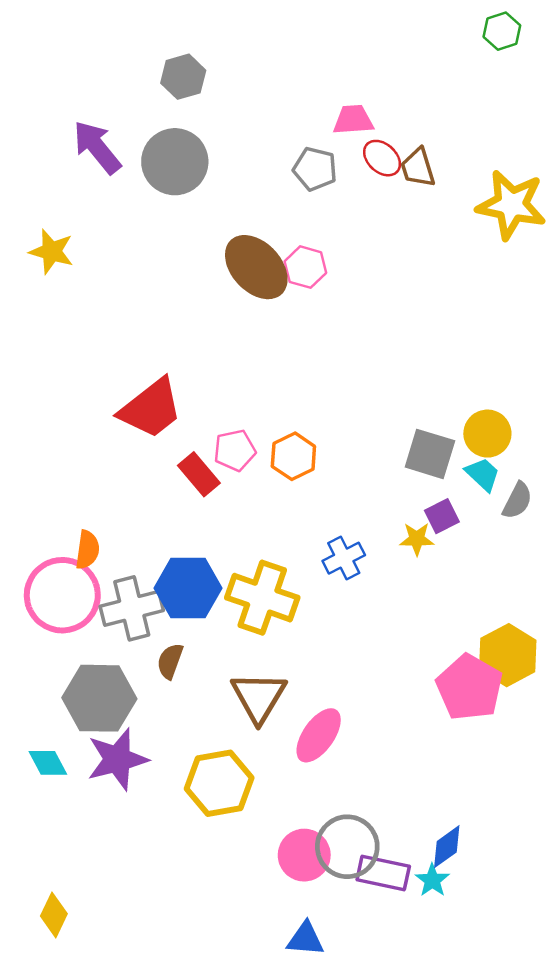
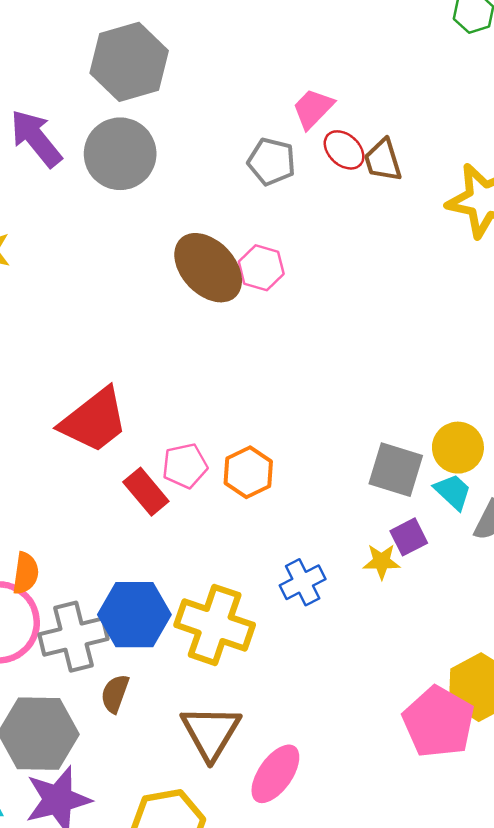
gray hexagon: (183, 77) -> (129, 62), size x1.6
pink trapezoid: (353, 120) -> (313, 108), turned -42

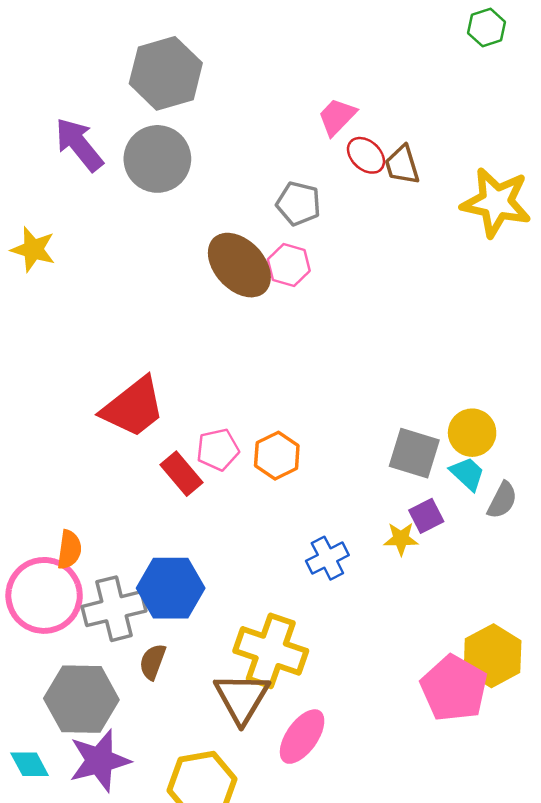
gray pentagon: (272, 162) -> (298, 204), moved
yellow cross: (215, 625) -> (271, 651), moved

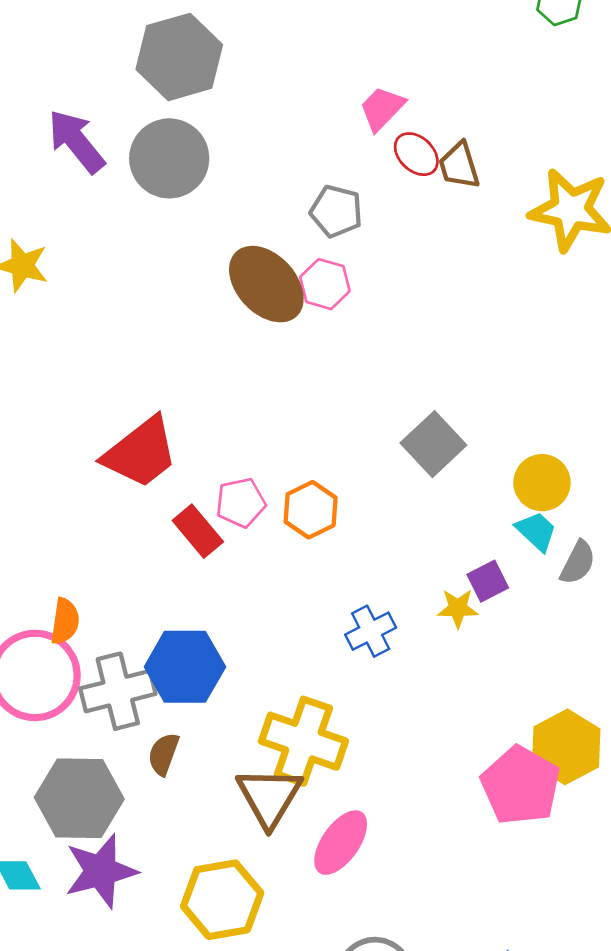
gray square: (414, 453) -> (433, 444), moved, turned 30

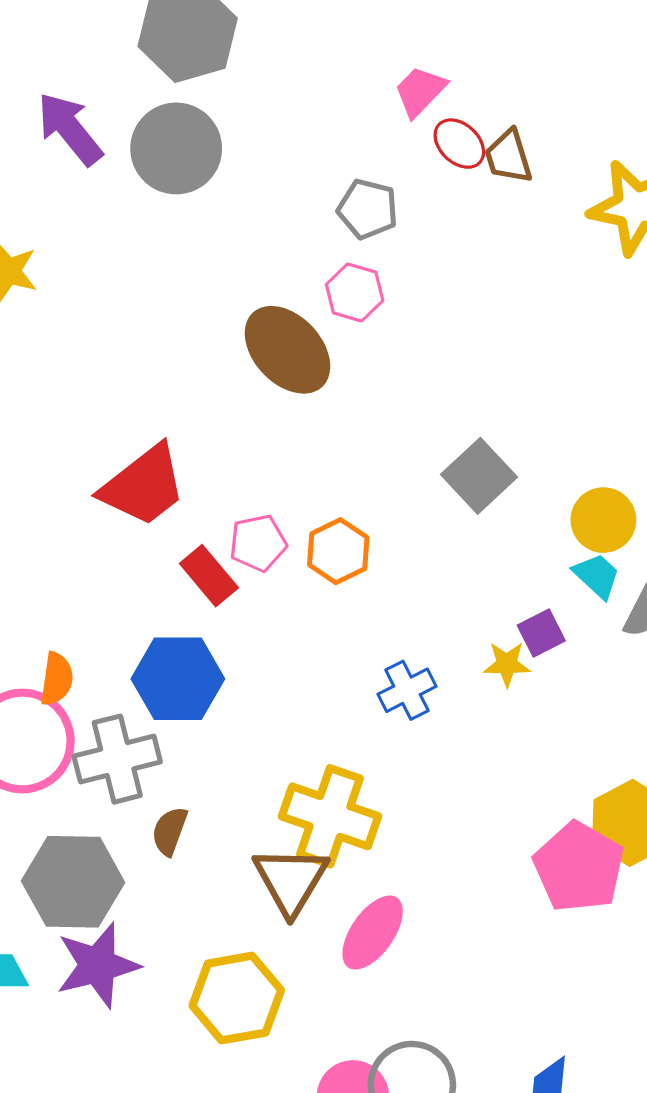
brown ellipse: (266, 284) -> (287, 350), moved
blue hexagon: (185, 667) -> (178, 679), moved

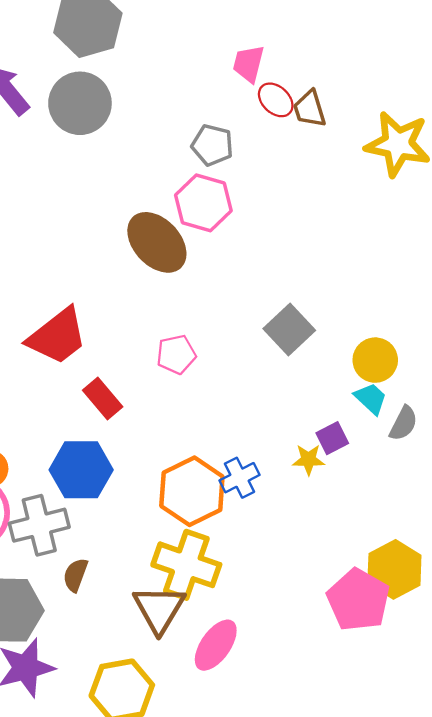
pink trapezoid: (420, 91) -> (249, 64), turned -30
pink hexagon: (355, 293) -> (203, 203), size x1.4
pink pentagon: (258, 543) -> (176, 354), moved
orange hexagon: (338, 551) -> (192, 491), moved, size x1.5

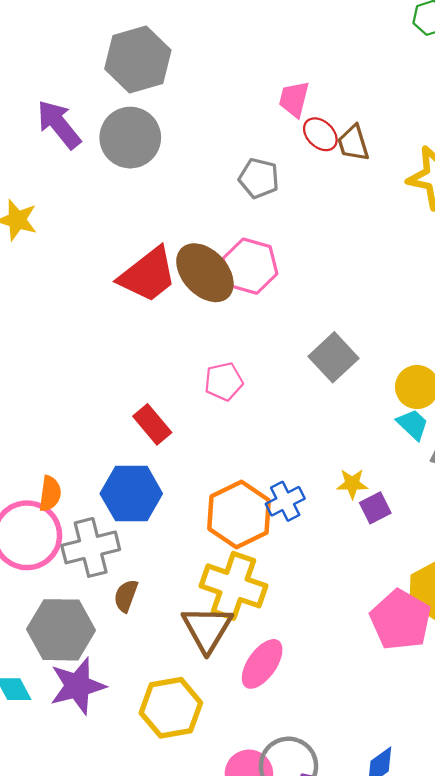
pink hexagon: (203, 203) -> (250, 266), moved
red trapezoid: (57, 336) -> (148, 275), moved
purple square: (332, 438) -> (375, 508), moved

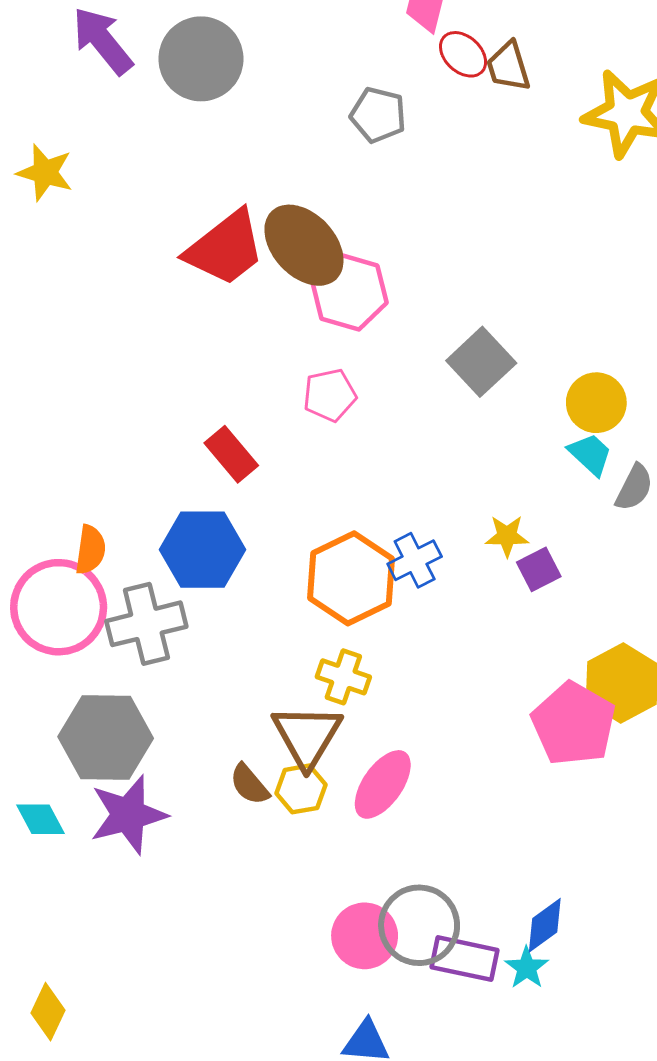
pink hexagon: (250, 266) -> (349, 292), moved
yellow cross: (234, 586) -> (343, 677), size x0.6
brown semicircle: (126, 596) -> (249, 784), moved, turned -60
yellow hexagon: (171, 708) -> (301, 789), moved, size x0.6

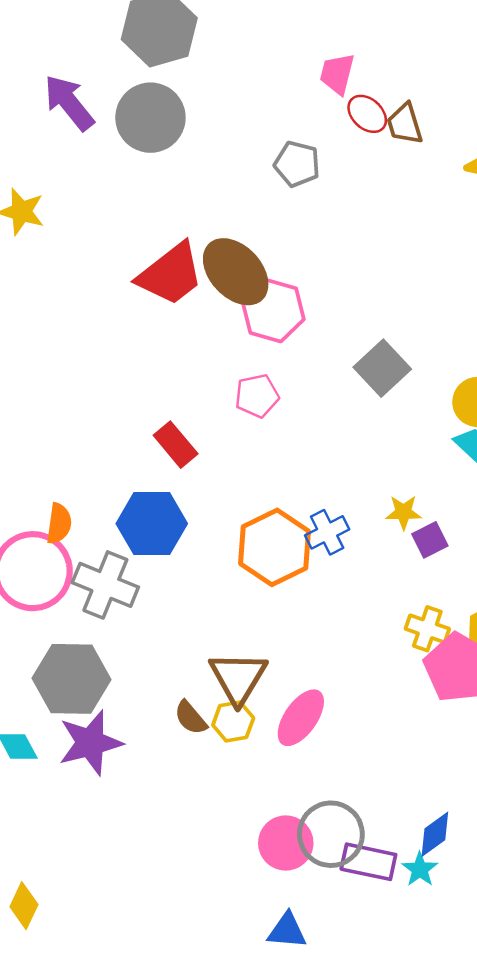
gray cross: (146, 624) -> (105, 585), turned 36
yellow cross: (343, 677) -> (427, 629), moved

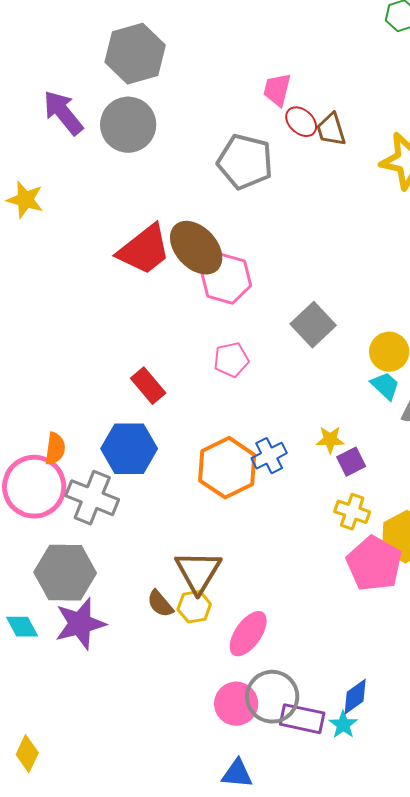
gray pentagon: (297, 164) -> (245, 162), size x1.5
pink pentagon: (257, 396) -> (231, 360), moved
yellow cross: (427, 629) -> (352, 512), moved
pink ellipse: (301, 718) -> (248, 634), moved

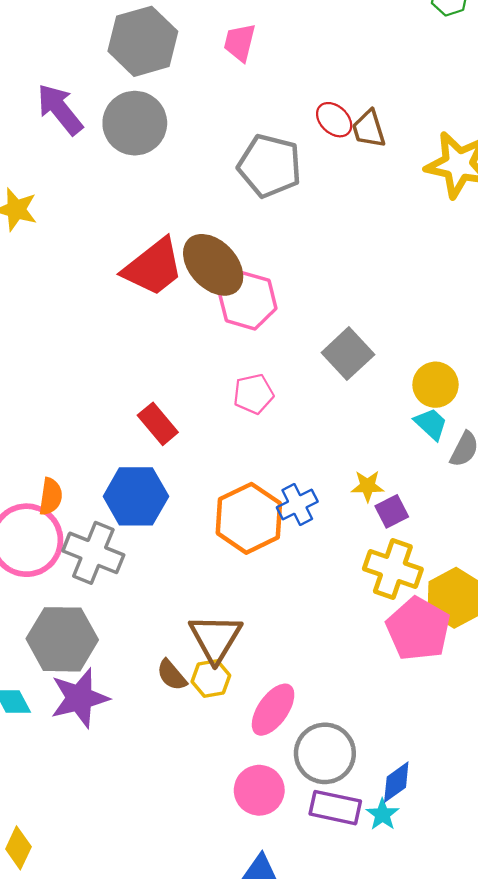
pink trapezoid: (277, 90) -> (240, 42), moved
yellow cross: (352, 512) -> (393, 569), size x1.4
gray circle: (272, 697) -> (325, 753), moved

